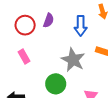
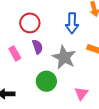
purple semicircle: (48, 20) -> (37, 47), moved, turned -40
red circle: (25, 25) -> (30, 23), moved

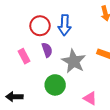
blue arrow: (72, 23) -> (65, 25), moved
pink triangle: (81, 93) -> (90, 98), turned -40

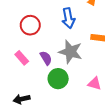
blue arrow: (65, 25) -> (68, 18), moved
purple semicircle: (47, 50) -> (46, 58), moved

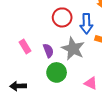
blue arrow: (68, 18) -> (86, 24), moved
red circle: (30, 25) -> (62, 17), moved

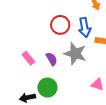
green circle: (57, 72) -> (47, 88), moved

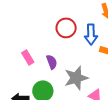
gray star: (75, 54) -> (76, 78), moved, turned 30

